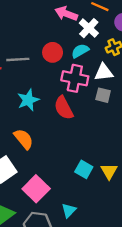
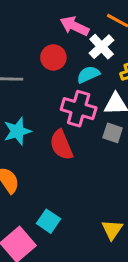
red circle: (53, 52) -> (53, 57), moved
cyan square: (84, 169) -> (49, 221), moved

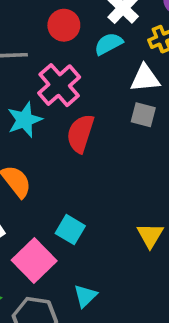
pink cross: (79, 109) -> (59, 85), moved, turned 36
red semicircle: (61, 145) -> (80, 133), turned 44

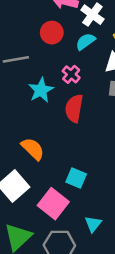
pink cross: (59, 85) -> (71, 74), moved, size x0.6
cyan star: (25, 120) -> (41, 90), moved

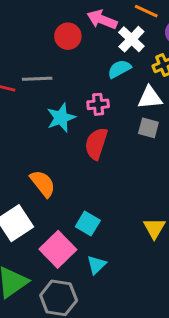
red circle: (52, 33) -> (68, 36), moved
pink cross: (71, 74) -> (98, 104), turned 36
cyan triangle: (93, 224) -> (97, 265), moved

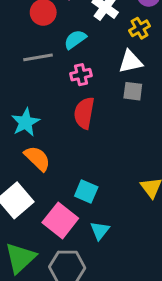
cyan semicircle: (119, 69) -> (75, 39), moved
gray line: (37, 79) -> (38, 57), moved
cyan star: (61, 118) -> (25, 122), moved

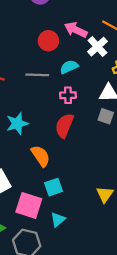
orange semicircle: (37, 158) -> (41, 156), moved
cyan square: (86, 192) -> (53, 187), turned 36
pink square: (60, 220) -> (29, 205), turned -32

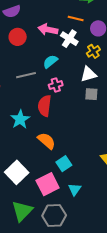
red circle: (48, 41) -> (18, 37), moved
red semicircle: (64, 126) -> (45, 106), moved
pink square: (29, 205) -> (48, 184), turned -30

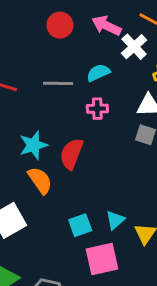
red semicircle: (45, 106) -> (71, 154), moved
orange semicircle: (46, 141) -> (40, 180), moved
pink square: (48, 184) -> (102, 259), moved
cyan triangle: (75, 189) -> (115, 220), moved

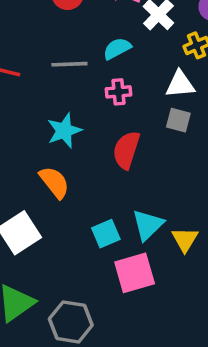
cyan star: (33, 145) -> (64, 131), moved
red semicircle: (71, 154) -> (126, 150), moved
cyan triangle: (115, 220) -> (148, 225), size x1.4

